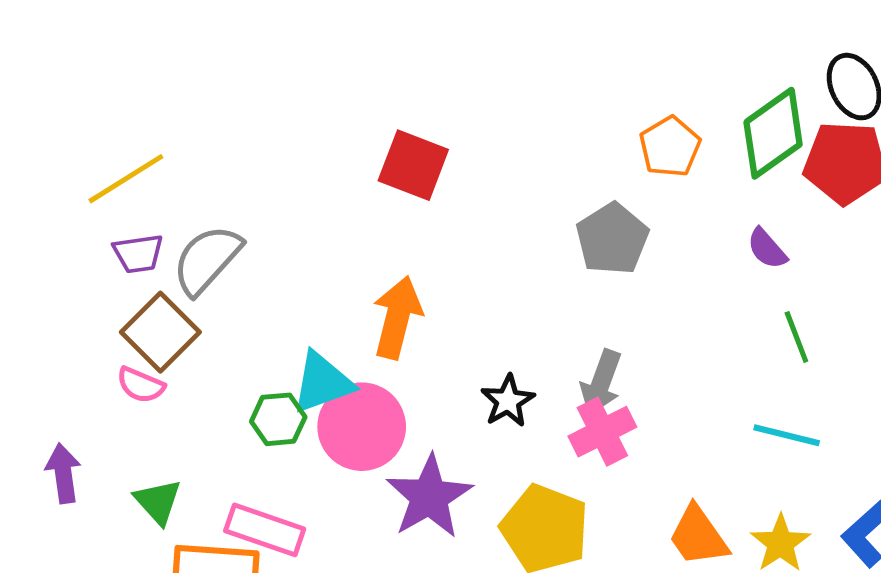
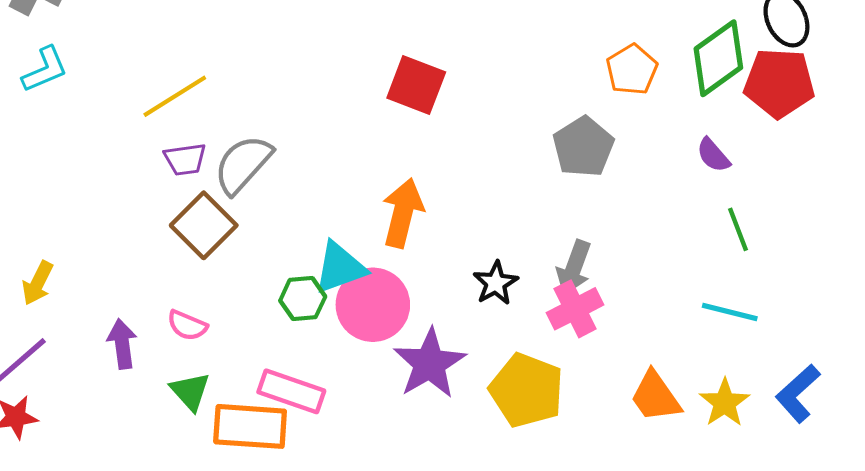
pink semicircle: (141, 385) -> (187, 325), moved
green triangle: (158, 502) -> (190, 391), moved

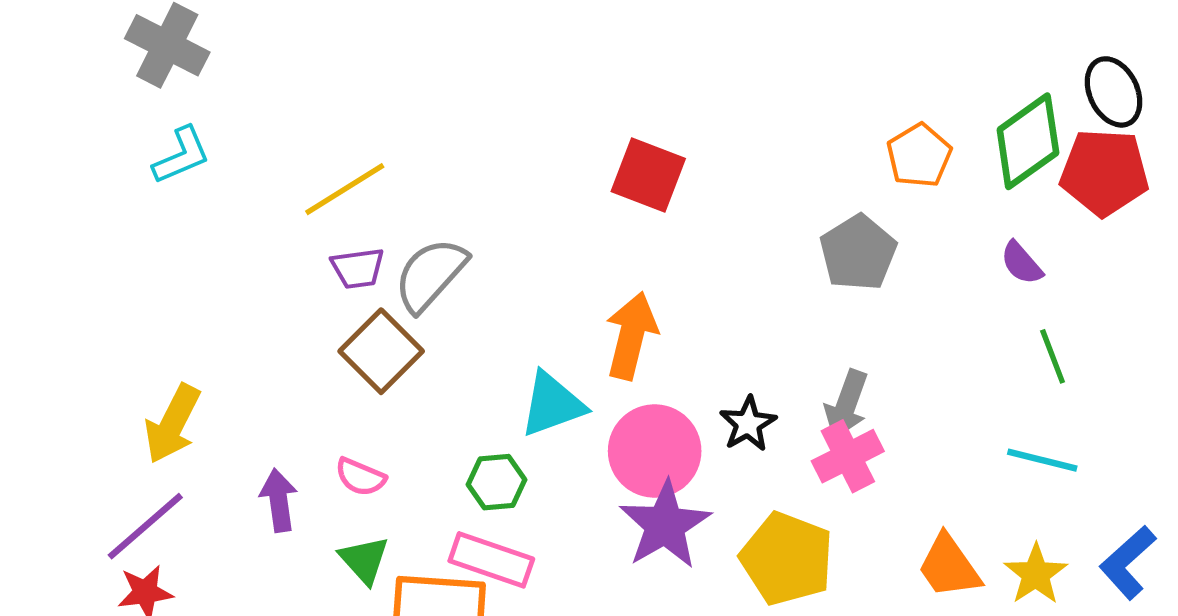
yellow arrow: (38, 283) -> (172, 424), size x1.4
green hexagon: (303, 299) -> (496, 482), moved
pink circle: (373, 305) -> (655, 451), moved

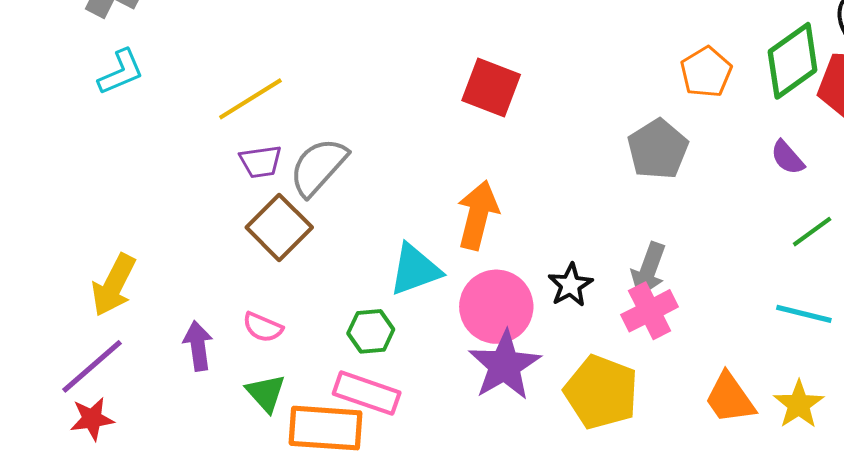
green line: (1053, 356) -> (812, 232), turned 75

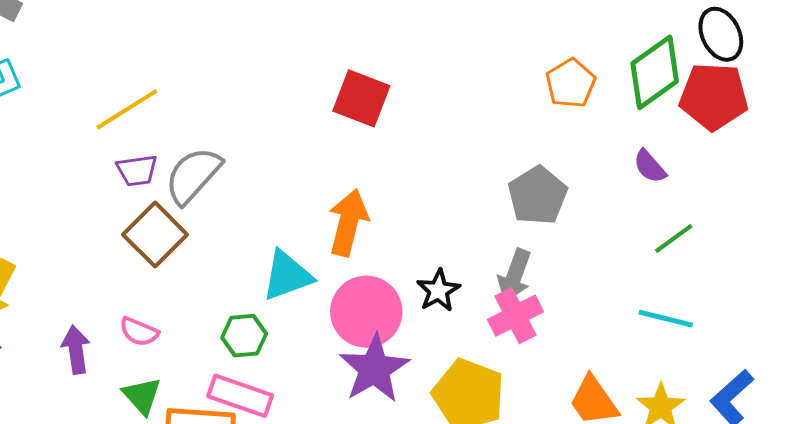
gray pentagon: (658, 149) -> (538, 195), moved

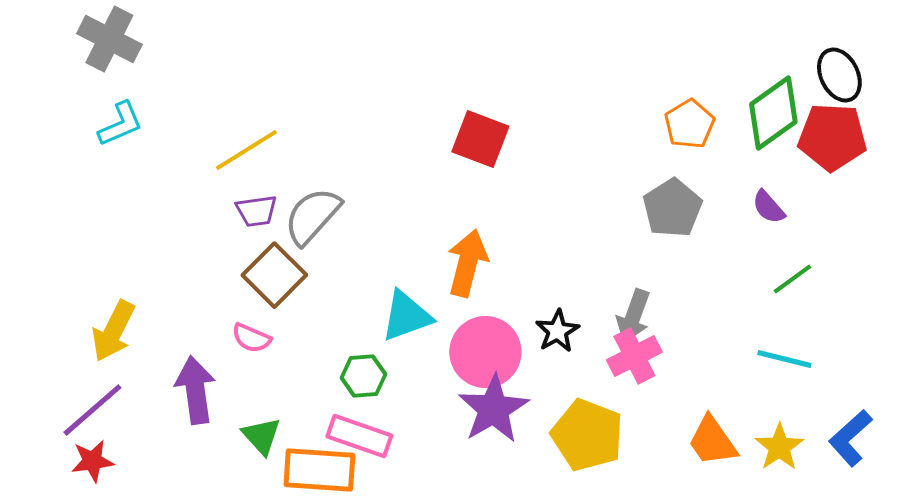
gray pentagon: (538, 195) -> (672, 208), moved
pink semicircle: (139, 332) -> (251, 338), moved
purple arrow: (76, 350) -> (195, 390), size x1.4

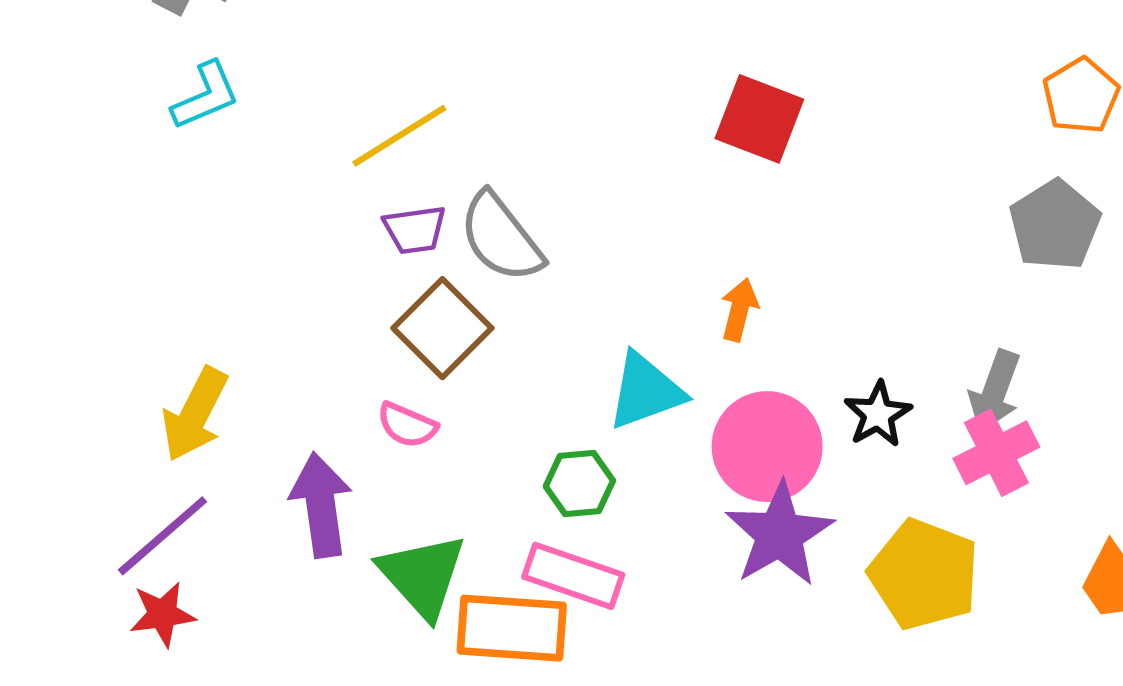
gray semicircle: (312, 216) -> (501, 237), turned -80
orange arrow: (467, 263) -> (739, 310), size x0.6
green triangle: (261, 436) -> (422, 576), size x1.5

